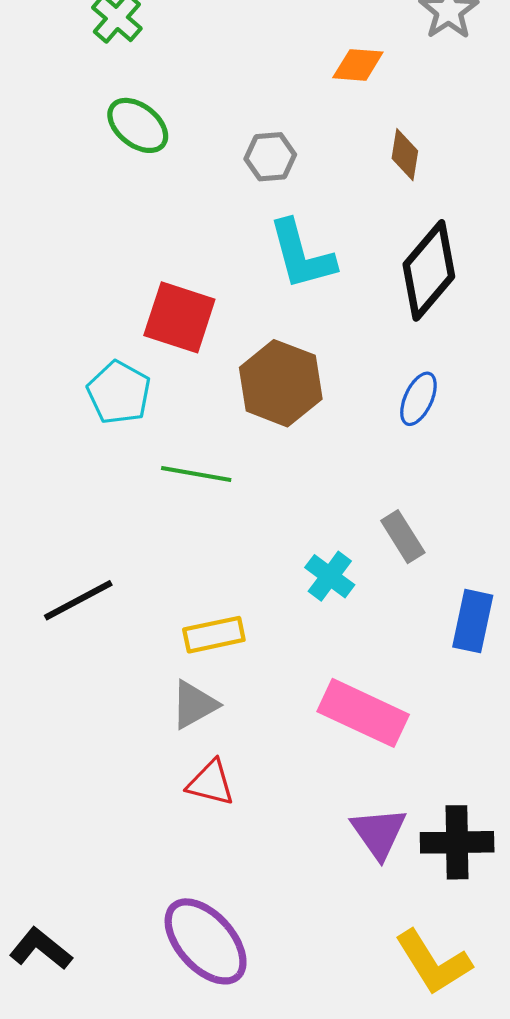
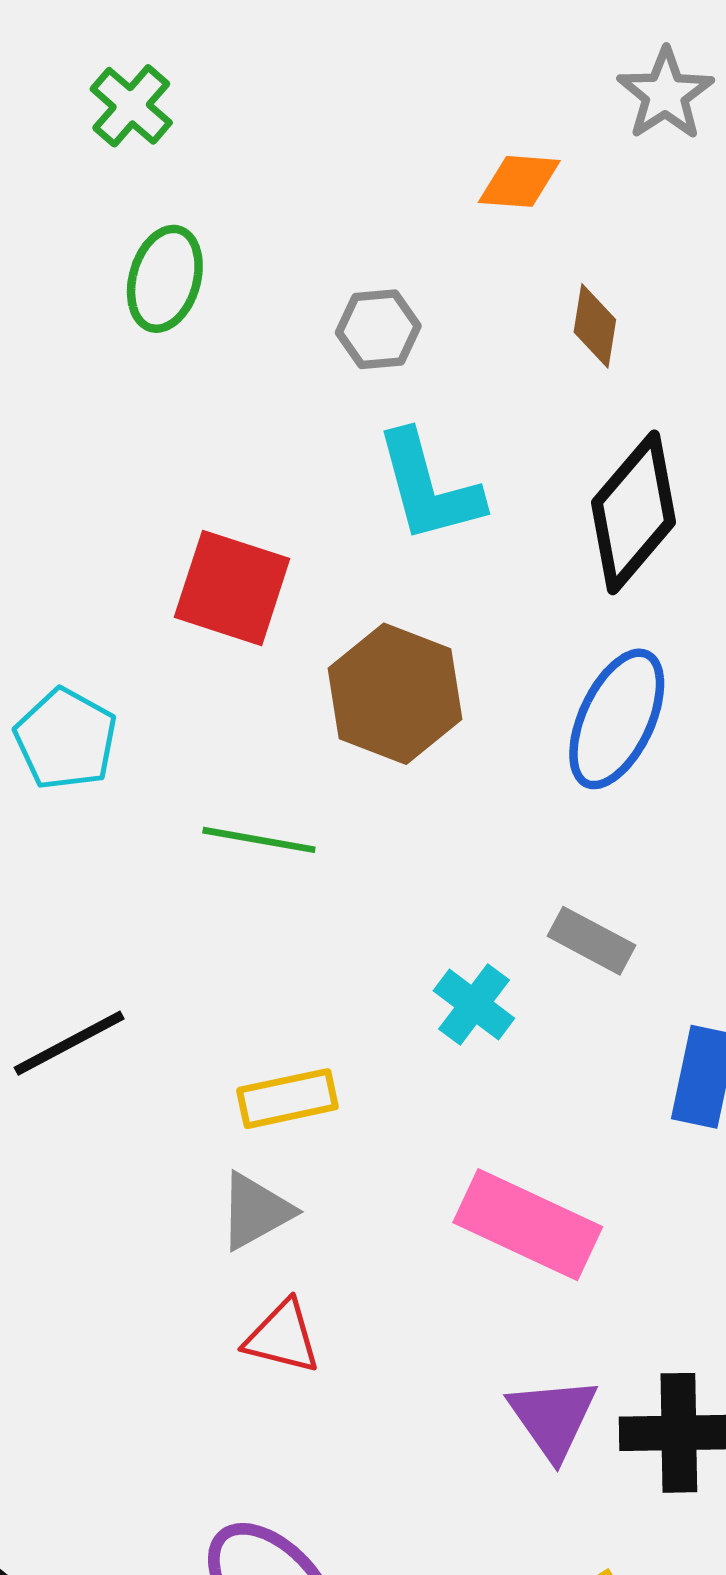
green ellipse: (138, 125) -> (165, 279), turned 68
cyan pentagon: (119, 393) -> (66, 739), moved
blue ellipse: (418, 399) -> (617, 719), size x1.6
gray rectangle: (403, 537) -> (592, 941), turned -30

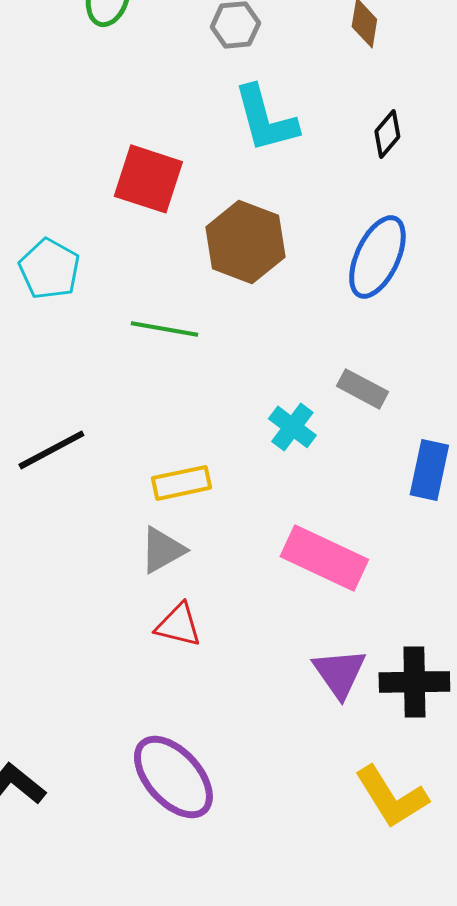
black diamond: (634, 512) -> (387, 134), size x0.5

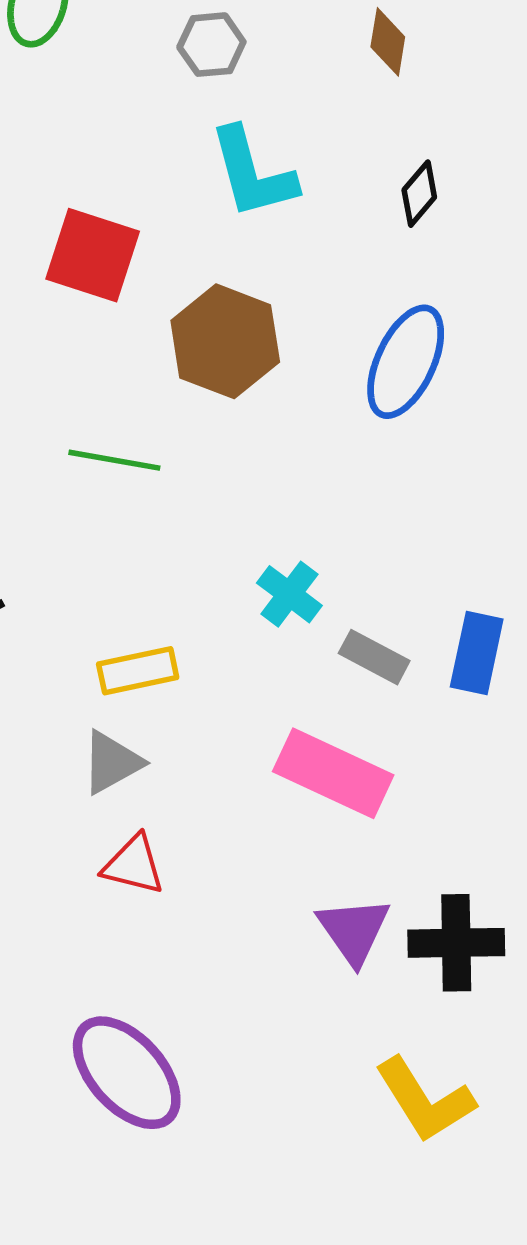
gray rectangle: (362, 389) -> (374, 657), moved

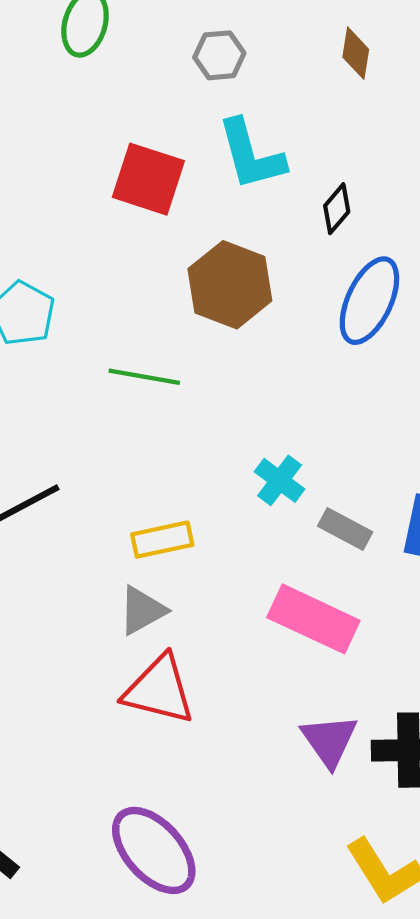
black diamond: (419, 194) -> (337, 209), moved
red square: (93, 255) -> (148, 179), moved
red triangle: (134, 865) -> (159, 690), size x1.5

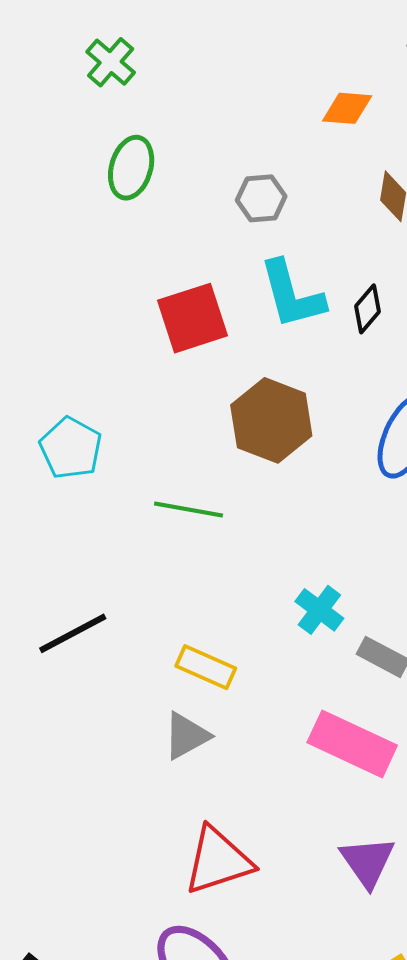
red square: (148, 179) -> (193, 318), turned -36
black diamond: (337, 209) -> (368, 309), moved
yellow rectangle: (162, 540) -> (206, 667), turned 36
red triangle: (159, 690) -> (218, 861), moved, turned -32

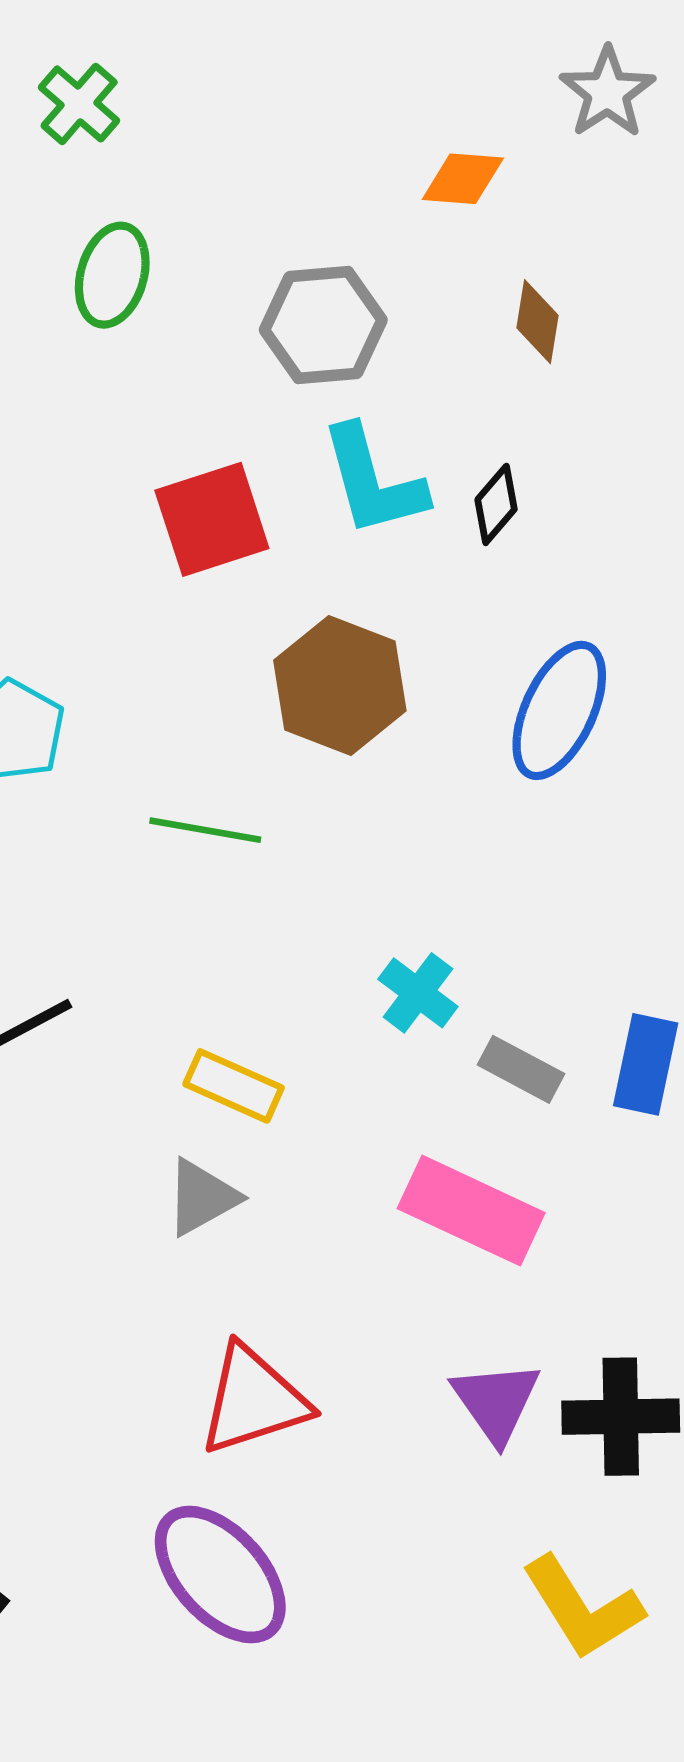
gray hexagon: (261, 198) -> (323, 325), size x1.5

